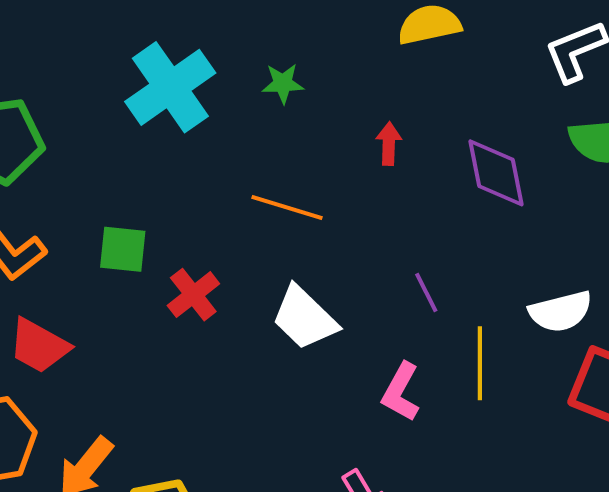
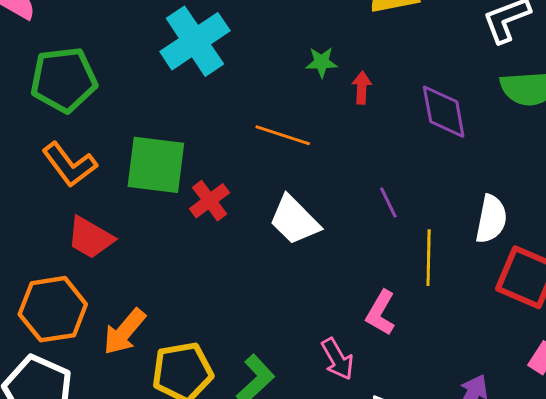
green star: (283, 83) -> (322, 62), moved
green square: (123, 249) -> (156, 165), size x1.6
white semicircle: (561, 311) -> (491, 219), turned -66
pink L-shape: (401, 392) -> (381, 313), moved

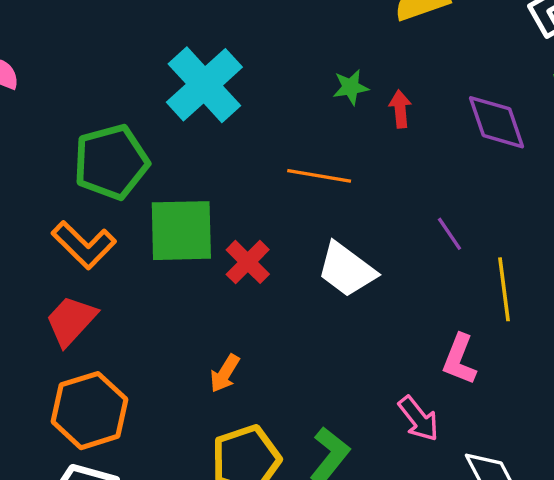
green pentagon: (64, 80) -> (111, 162), moved
red trapezoid: (90, 238) -> (71, 321), moved, turned 111
orange arrow: (124, 332) -> (225, 373), moved, size x0.7

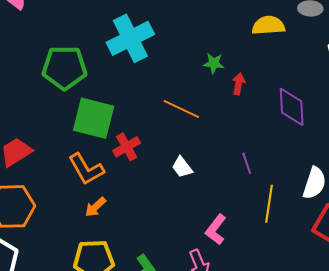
orange L-shape: (84, 245) -> (86, 169), moved
white trapezoid: (347, 270) -> (182, 167), size x0.6
pink L-shape: (459, 359) -> (216, 230), moved

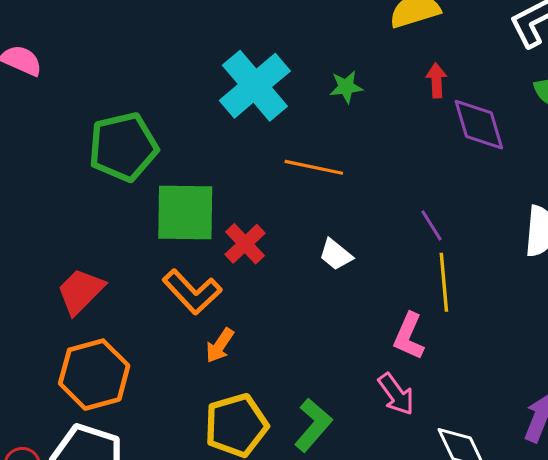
cyan cross: (130, 38) -> (255, 86), moved
red arrow: (239, 84) -> (436, 80), moved
yellow line: (269, 204) -> (444, 282), moved

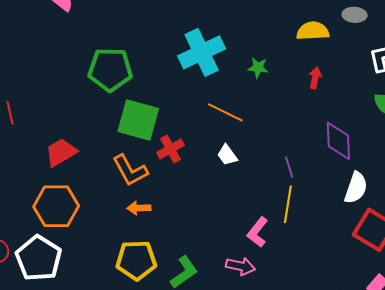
purple diamond: (479, 125) -> (338, 141), moved
white trapezoid: (336, 255) -> (227, 155), moved
orange arrow: (220, 345) -> (139, 208), turned 40
pink arrow: (396, 394) -> (241, 266), turned -56

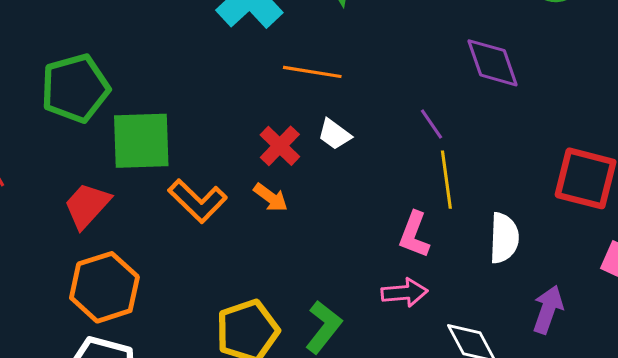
green pentagon: (110, 70) -> (75, 88), moved
green square: (138, 120) -> (141, 141), moved
red cross: (171, 149) -> (280, 146), moved
white semicircle: (356, 188) -> (504, 238), moved
orange arrow: (139, 208) -> (271, 197), moved, turned -125

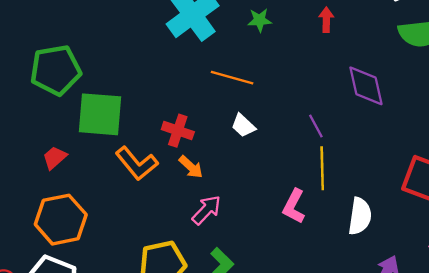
red cross: (280, 146) -> (178, 131), moved, turned -32
red trapezoid: (87, 205) -> (55, 158), size x0.7
pink arrow: (404, 293) -> (206, 210), moved, turned -48

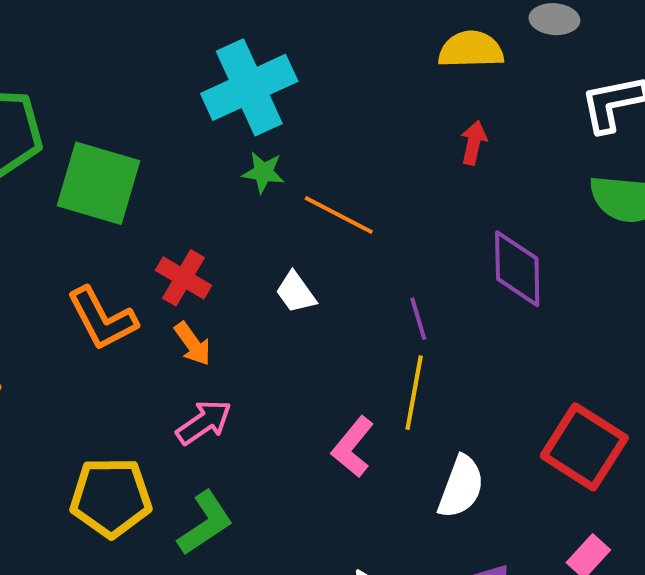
green star: (260, 20) -> (263, 172), moved
orange line: (232, 78) -> (339, 215), moved
green square: (100, 114) -> (98, 183), moved

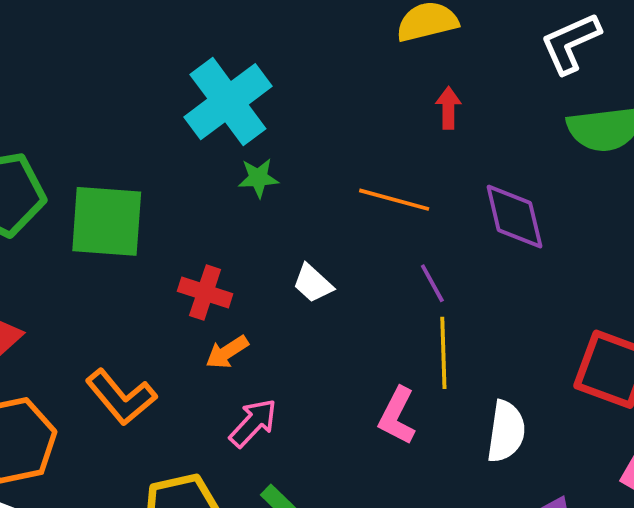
orange line: (339, 215) -> (394, 200), moved
orange L-shape: (102, 319) -> (121, 397), moved
orange arrow: (193, 344) -> (227, 352), turned 105

